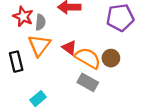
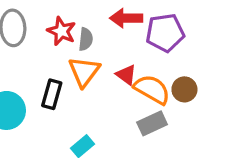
purple pentagon: (120, 18) -> (165, 33), moved
black rectangle: (16, 62) -> (52, 94), turned 30
gray rectangle: (88, 82) -> (152, 123), turned -54

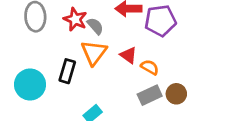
gray semicircle: (86, 39) -> (95, 26), turned -48
orange semicircle: (152, 89) -> (150, 67), size x0.6
brown circle: (184, 89) -> (176, 94), moved

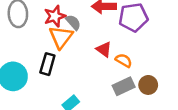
red star: (75, 19) -> (55, 16), turned 30
orange triangle: (94, 53) -> (61, 37), moved

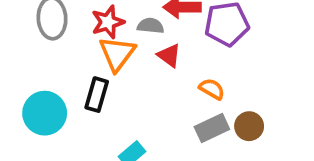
gray semicircle: (73, 22) -> (151, 26), moved, turned -42
red triangle: (104, 49) -> (169, 56), moved

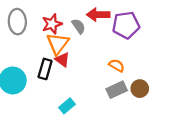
gray semicircle: (151, 26) -> (79, 26), turned 49
red triangle: (169, 56) -> (62, 60), moved

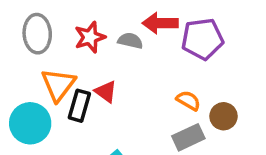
gray semicircle: (79, 26) -> (130, 41), turned -42
orange triangle: (58, 44) -> (58, 85), moved
brown circle: (140, 89) -> (224, 116), moved

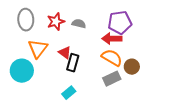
red arrow: (160, 23) -> (112, 39), moved
orange semicircle: (188, 100) -> (112, 58), size x1.5
black rectangle: (79, 106) -> (73, 63), moved

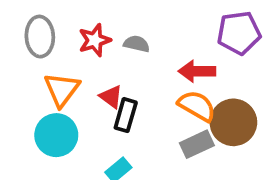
purple pentagon: (120, 23) -> (239, 33), moved
brown circle: (132, 67) -> (233, 122), size x1.6
cyan circle: (22, 71) -> (56, 135), moved

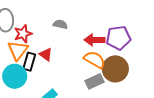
purple pentagon: (239, 33) -> (118, 38), moved
red star: (95, 40) -> (23, 34), moved
black rectangle: (126, 115) -> (29, 62), moved

